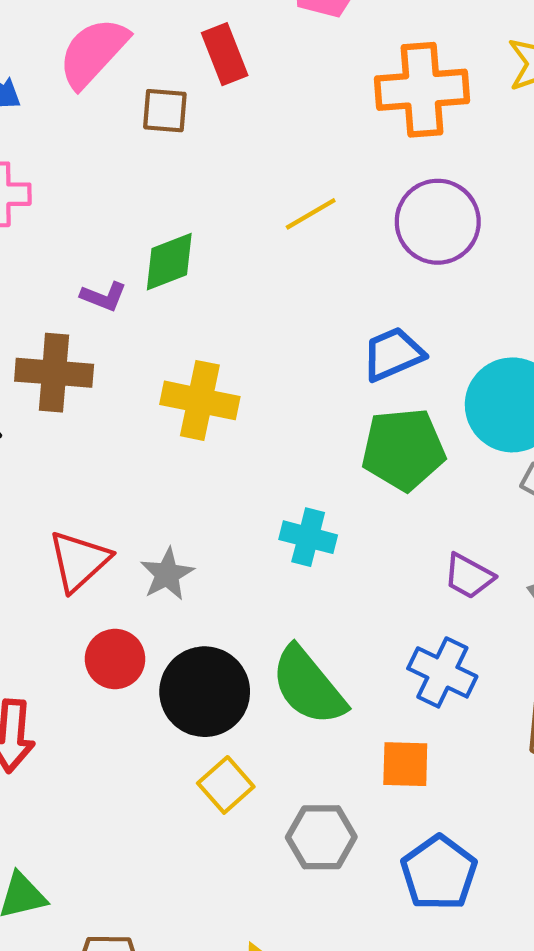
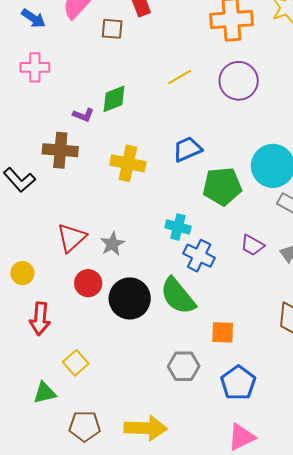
blue trapezoid: (393, 354) -> (187, 149), moved
blue cross: (442, 672) -> (199, 256), moved
yellow square: (226, 785) -> (76, 363), moved

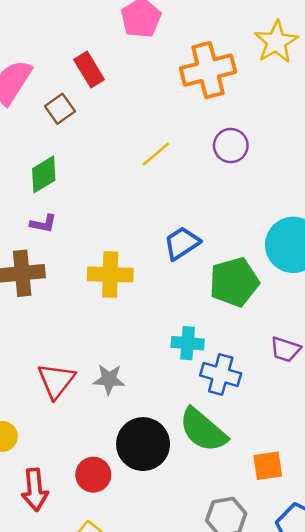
brown square: (112, 29) -> (60, 109), turned -30
purple circle: (239, 81) -> (231, 146), size x0.7
green diamond: (114, 99) -> (44, 174), moved
gray star: (112, 244) -> (109, 379), turned -30
red circle: (88, 283) -> (93, 475), moved

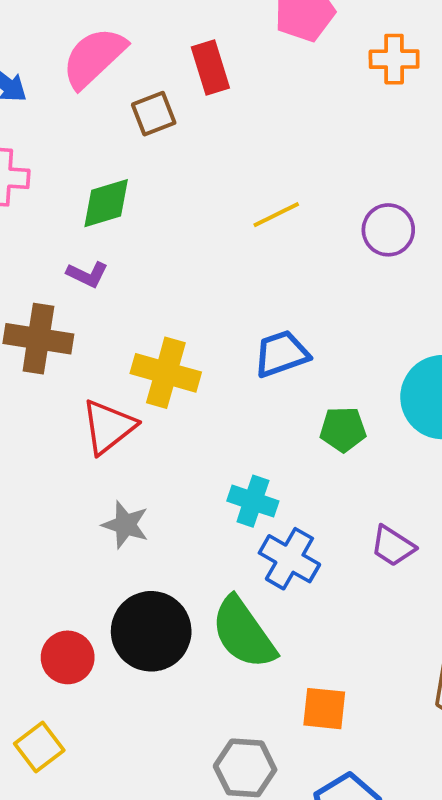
orange cross: (208, 70) -> (394, 59), moved, size x0.6
green pentagon: (234, 282) -> (343, 429), size x0.6
red triangle: (56, 381) -> (108, 427), moved

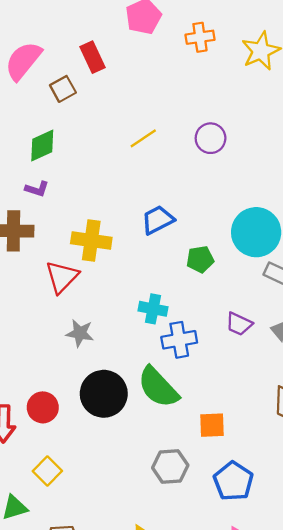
blue cross: (289, 559) -> (179, 340), turned -32
red circle: (68, 657) -> (43, 407), moved

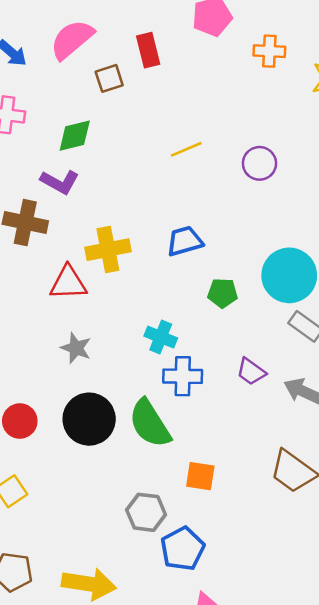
purple L-shape: (37, 189) -> (60, 182), size x1.4
yellow cross: (91, 241) -> (108, 250), turned -30
red triangle: (62, 277) -> (68, 283), turned 33
blue pentagon: (233, 481) -> (183, 549), moved

